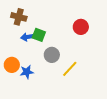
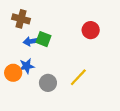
gray circle: (52, 55) -> (48, 83), moved
blue star: (27, 72) -> (27, 66), moved

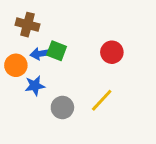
red circle: (91, 30) -> (112, 52), moved
orange circle: (13, 73) -> (16, 65), moved

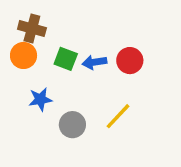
blue arrow: (41, 54) -> (94, 62), moved
orange circle: (16, 65) -> (24, 55), moved

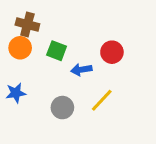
blue arrow: (94, 62) -> (81, 70), moved
blue star: (40, 99) -> (16, 93), moved

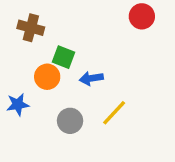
orange circle: (20, 48) -> (47, 77), moved
red circle: (112, 52) -> (142, 16), moved

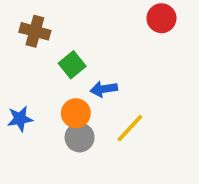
green square: (63, 57) -> (72, 65), turned 30
orange circle: (47, 77) -> (76, 113), moved

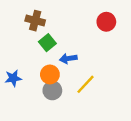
red circle: (161, 18) -> (106, 22), moved
brown cross: (35, 31) -> (35, 21), moved

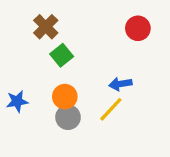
brown cross: (35, 21) -> (46, 27), turned 30
blue arrow: (68, 59) -> (120, 84), moved

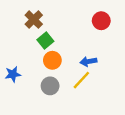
orange circle: (65, 97) -> (52, 60), moved

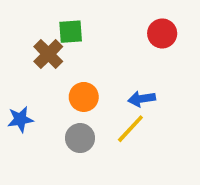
brown cross: (34, 20) -> (48, 54), moved
green square: (45, 40) -> (71, 32), moved, turned 35

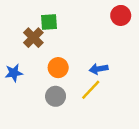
red circle: (162, 33) -> (121, 15), moved
blue star: (20, 119) -> (14, 73), moved

